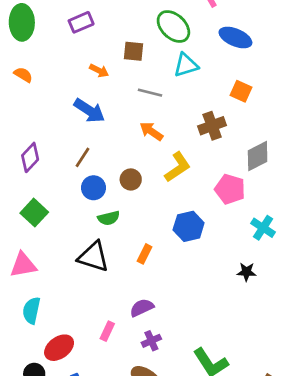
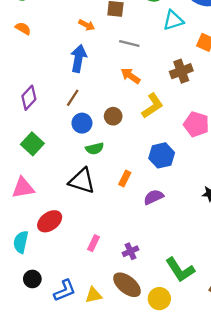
cyan triangle: (186, 65) -> (173, 20), moved
blue arrow: (89, 111) -> (79, 58), turned -112
purple semicircle: (142, 308) -> (154, 197), moved
cyan semicircle: (31, 310) -> (21, 242), moved
red ellipse: (59, 348) -> (50, 221), moved

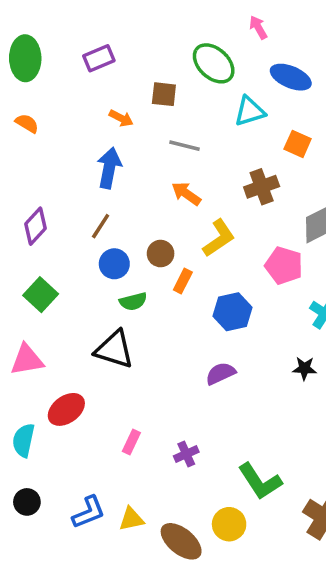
orange rectangle: (125, 179) -> (183, 281), moved
black circle: (32, 279) -> (27, 502), moved
brown ellipse: (127, 285) -> (181, 541), moved

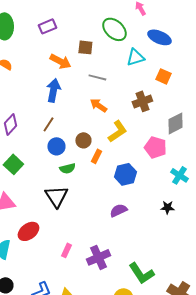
orange arrow: (121, 118) -> (60, 61), size x1.5
black triangle: (114, 349) -> (56, 196), turned 40
purple cross: (186, 454) -> (98, 257), size x1.6

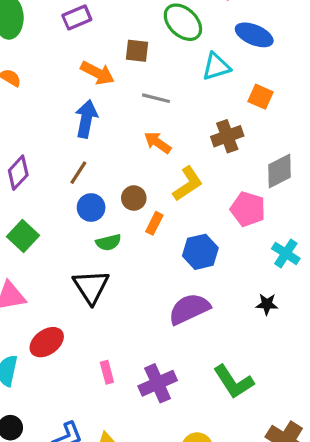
purple semicircle: (118, 210) -> (189, 309), size x1.5
pink rectangle: (66, 250) -> (107, 372), turned -40
green L-shape: (141, 273) -> (234, 382), moved

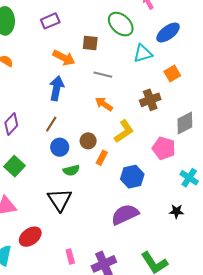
blue ellipse: (254, 35) -> (168, 32), turned -60
orange square: (261, 97) -> (172, 74), turned 35

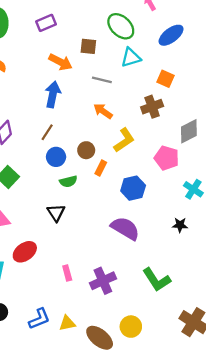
cyan triangle: (143, 54) -> (131, 58), moved
orange square: (172, 74) -> (165, 79), moved, turned -35
black triangle: (60, 200) -> (56, 213), size x0.7
purple semicircle: (125, 215) -> (125, 228), turned 56

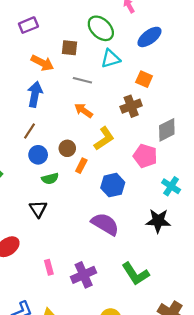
black star: (180, 225) -> (158, 221), size x1.6

